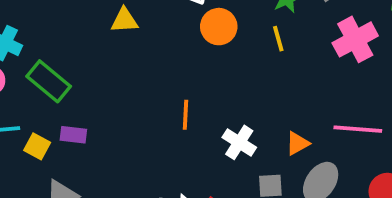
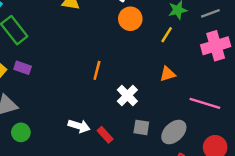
yellow line: (278, 39) -> (167, 35), turned 35
orange triangle: (297, 143) -> (168, 74), moved

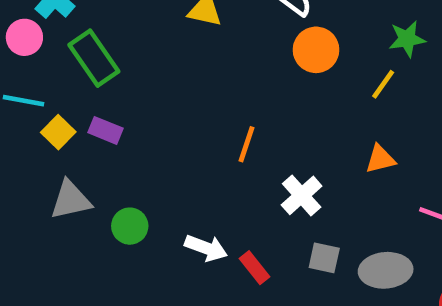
green circle: (21, 132) -> (130, 226), moved
gray ellipse: (174, 132) -> (386, 270), turned 35

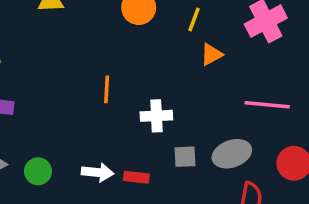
orange triangle: (380, 159) -> (211, 54), moved
white cross: (302, 195) -> (156, 116), turned -36
red rectangle: (254, 268) -> (136, 177), turned -30

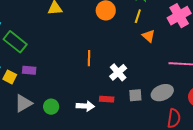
orange triangle: (211, 54) -> (149, 36), turned -48
white cross: (156, 116) -> (118, 72), turned -36
red rectangle: (136, 177) -> (107, 99), moved

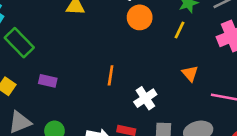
orange triangle: (149, 36) -> (190, 74), moved
purple rectangle: (29, 70) -> (48, 81), moved

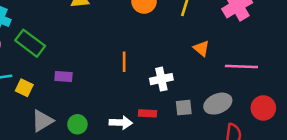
white cross: (145, 98) -> (161, 79), turned 30

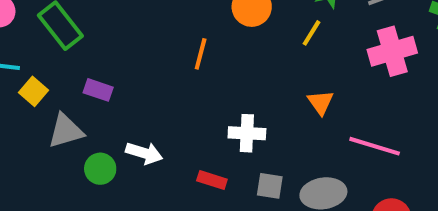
orange line: (124, 62) -> (201, 54), moved
gray triangle: (42, 121) -> (66, 131), moved
white arrow: (121, 123) -> (144, 153), moved

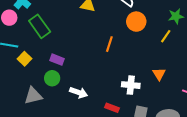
orange triangle: (321, 102) -> (159, 74), moved
gray triangle: (66, 131) -> (33, 96), moved
green circle: (100, 169) -> (52, 78), moved

